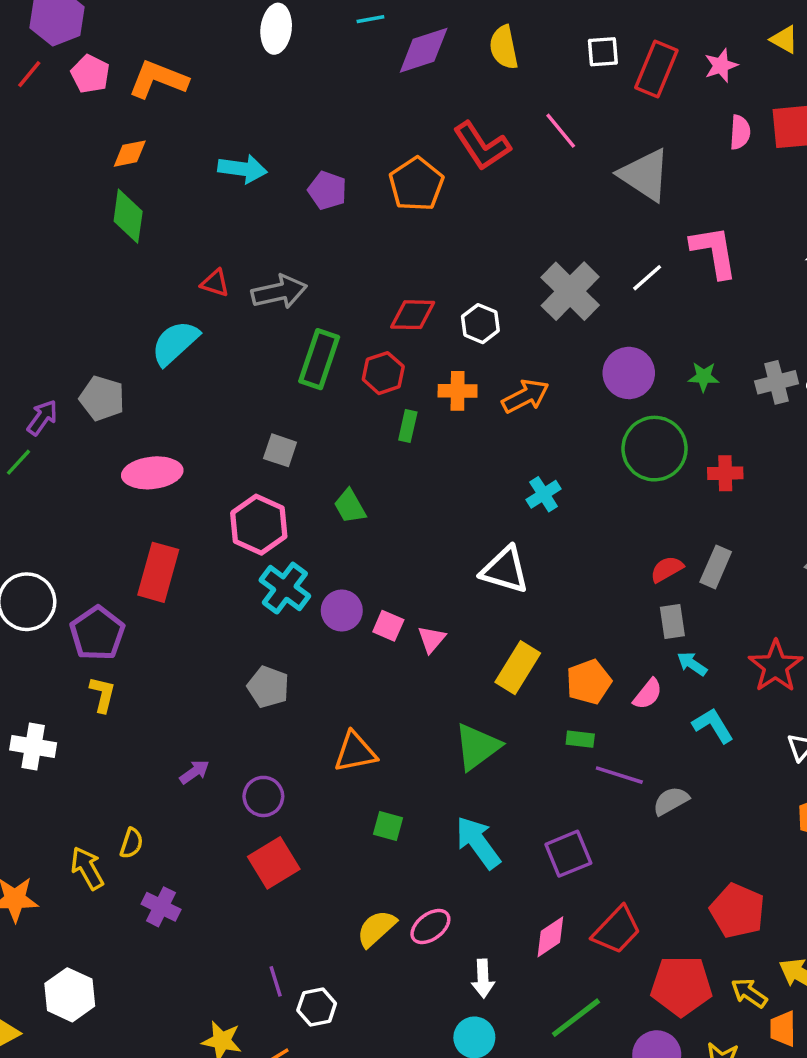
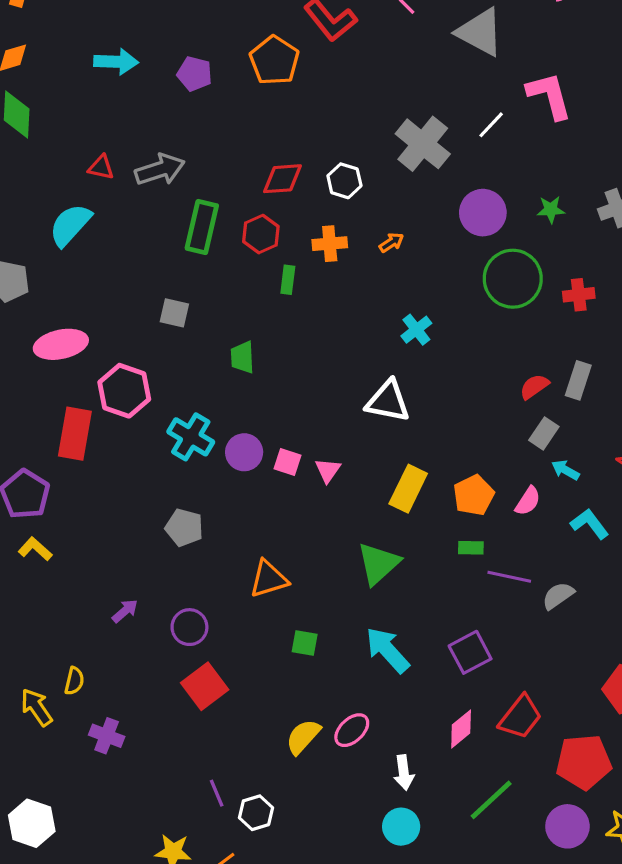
orange arrow: (525, 396) -> (391, 243), size x0.6
green trapezoid: (350, 506) -> (242, 357), turned 32
pink hexagon: (259, 525) -> (124, 391), moved
gray rectangle: (672, 622) -> (544, 433), turned 48
yellow L-shape: (103, 694) -> (35, 549), turned -56

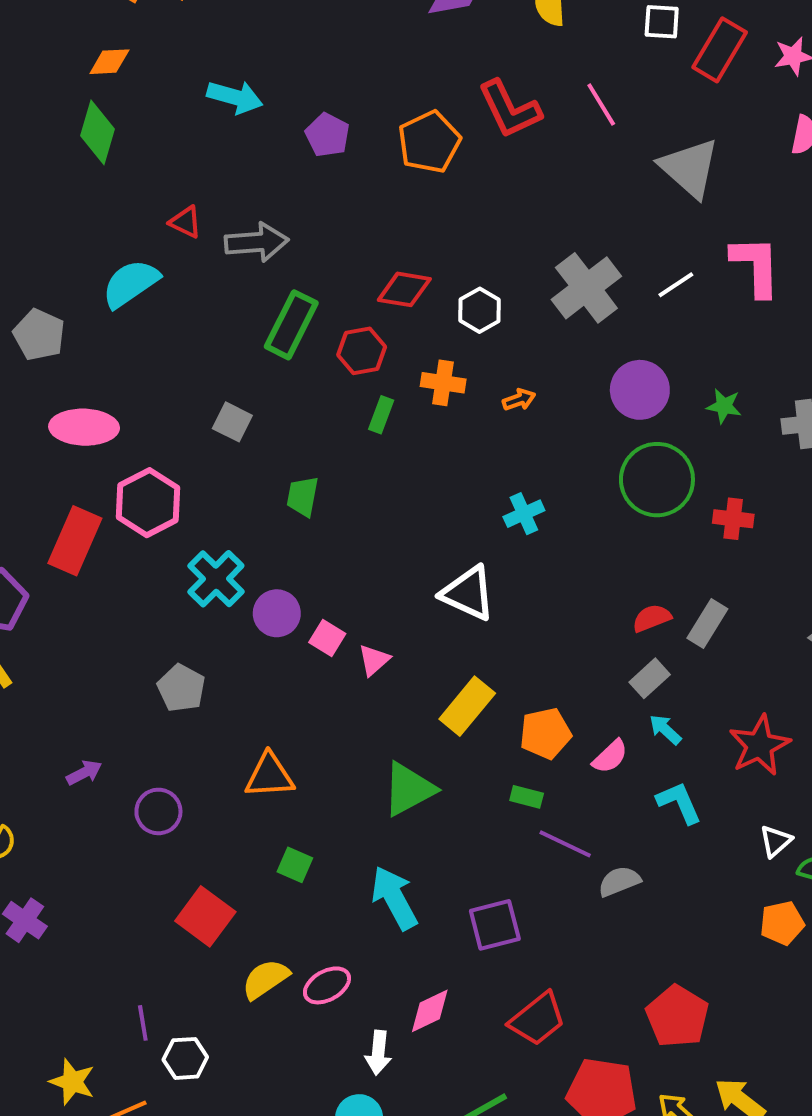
red square: (205, 686) -> (205, 916), moved, turned -30
pink diamond: (461, 729) -> (430, 1011), moved

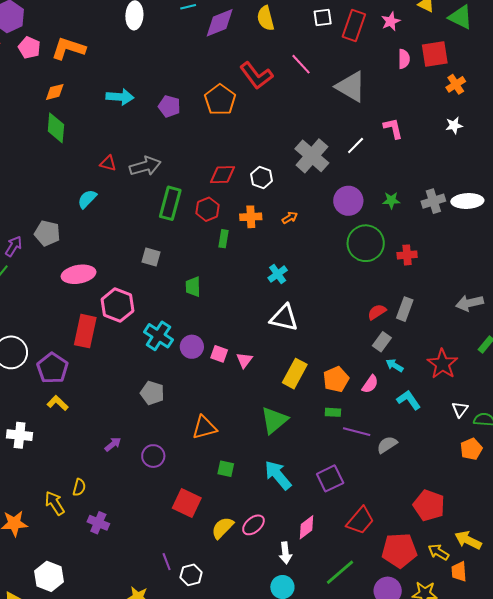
pink L-shape: (756, 266) -> (393, 128), size x0.7
cyan semicircle: (131, 283) -> (87, 199), size x0.7
cyan cross: (524, 514) -> (278, 274), moved

